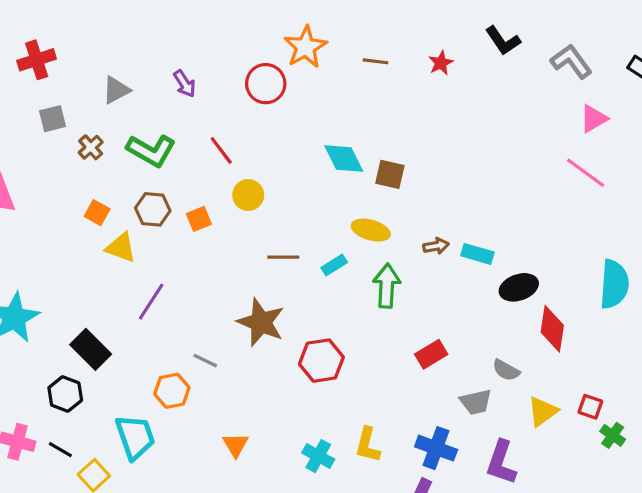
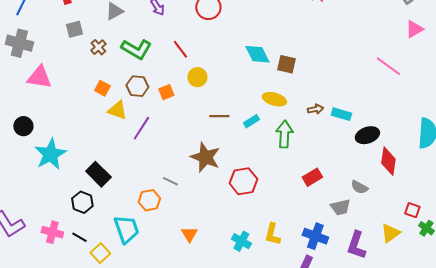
pink line: (586, 173) -> (388, 66), moved
purple line: (151, 302) -> (141, 128), moved
yellow triangle: (543, 411) -> (390, 233), moved

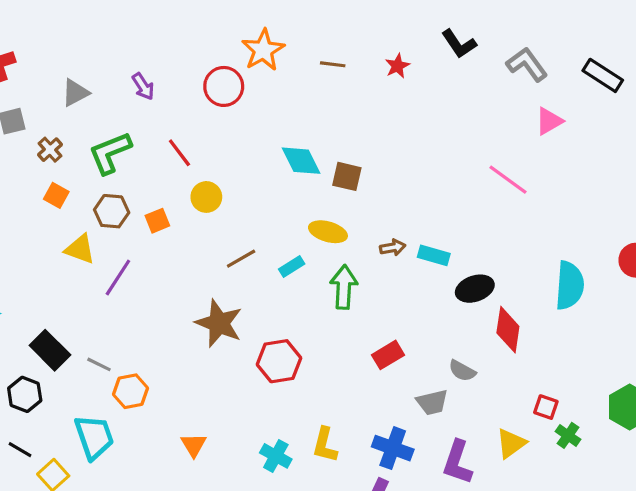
green L-shape: (136, 49) -> (110, 153), turned 128
orange square: (102, 88) -> (56, 195), moved
brown line: (219, 116) -> (241, 259), turned -30
gray line: (170, 181) -> (99, 364), moved

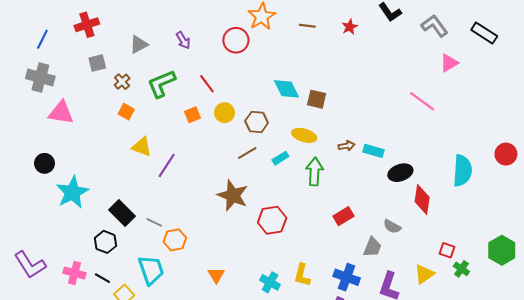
brown hexagon: (112, 211) -> (257, 122), moved
orange square: (157, 221) -> (192, 115), moved
gray trapezoid: (432, 402) -> (372, 247), turned -55

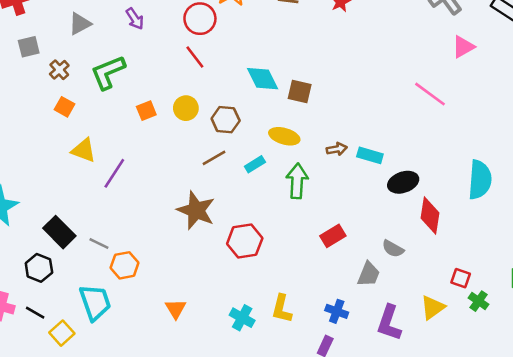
red line: (207, 84) -> (195, 57), moved
blue cross: (347, 277) -> (337, 311), size x0.7

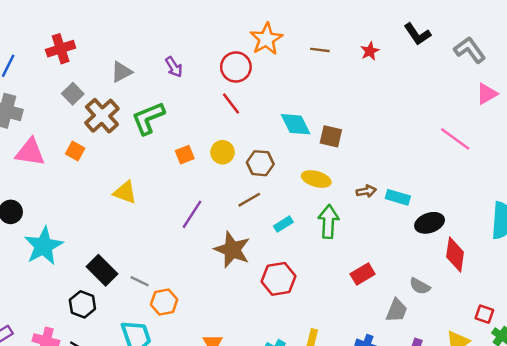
gray square: (29, 47) -> (73, 94), turned -30
brown cross: (59, 70) -> (102, 116), size x1.8
orange square: (64, 107) -> (75, 151), moved
cyan rectangle: (255, 164) -> (283, 224), moved
purple line: (114, 173) -> (192, 214), moved

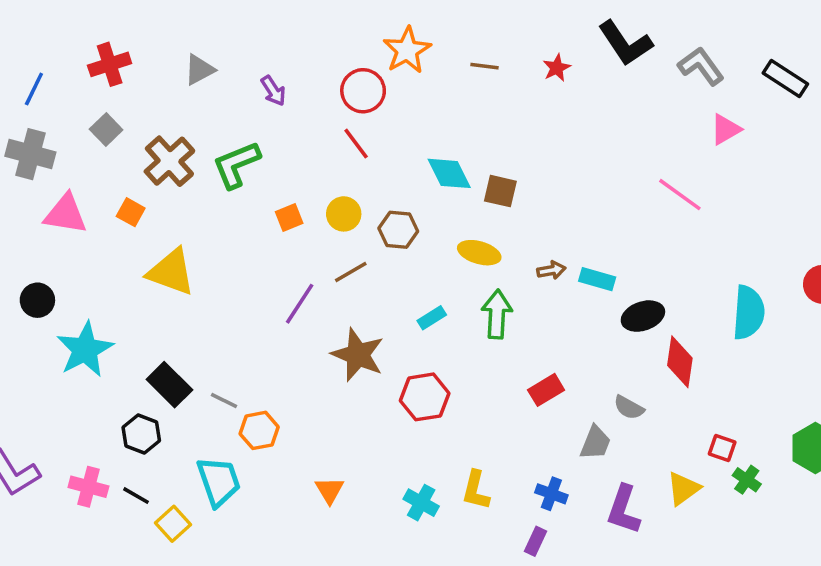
black L-shape: (417, 34) -> (625, 43), size x1.4
gray triangle: (121, 72) -> (199, 70), moved
gray square: (73, 94) -> (106, 129), moved
yellow triangle: (125, 192) -> (171, 272), moved, size x1.4
brown line: (249, 200) -> (351, 272), moved

